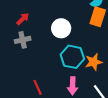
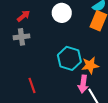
white circle: (61, 28) -> (62, 13), moved
pink arrow: (73, 86) -> (83, 84), moved

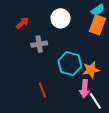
gray cross: (21, 37) -> (39, 44), moved
red line: (32, 85) -> (43, 90), moved

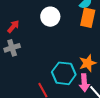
gray cross: (39, 44) -> (12, 48), moved
cyan hexagon: (70, 64) -> (64, 73), moved

